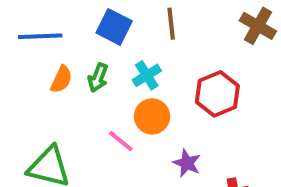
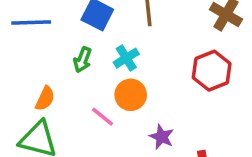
orange semicircle: (61, 79) -> (45, 99), moved
red hexagon: (217, 94) -> (212, 71), moved

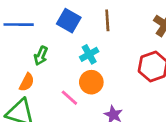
green arrow: (83, 60) -> (41, 56), moved

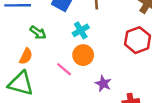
green arrow: (41, 56) -> (38, 33), turned -77

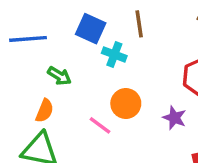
cyan cross: (81, 30) -> (114, 55), moved, turned -35
purple star: (103, 84) -> (174, 118), moved

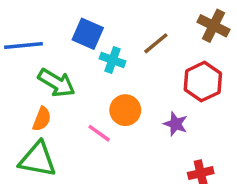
brown line: (139, 24) -> (156, 43), moved, turned 60
green arrow: (59, 76) -> (56, 83), size x1.5

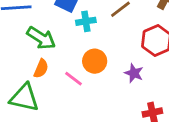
cyan cross: (113, 60) -> (86, 21), turned -30
orange semicircle: (42, 119) -> (41, 69), moved

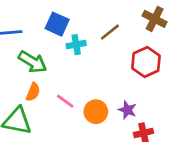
orange circle: (95, 61) -> (96, 112), moved
purple star: (134, 73) -> (127, 110), moved

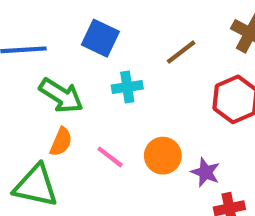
cyan cross: (76, 45) -> (127, 87), moved
orange circle: (96, 112) -> (163, 156), moved

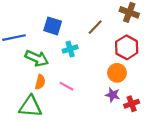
orange circle: (163, 156) -> (117, 73), moved
purple star: (205, 172) -> (113, 95), moved

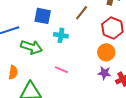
cyan cross: (70, 49) -> (61, 35), turned 32
orange semicircle: (40, 82) -> (13, 72), moved

